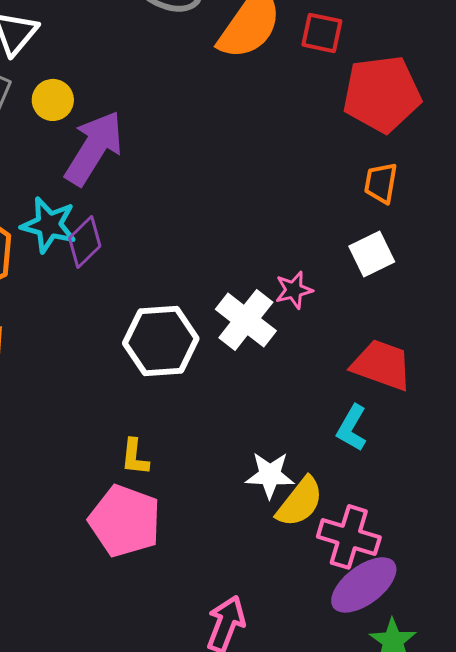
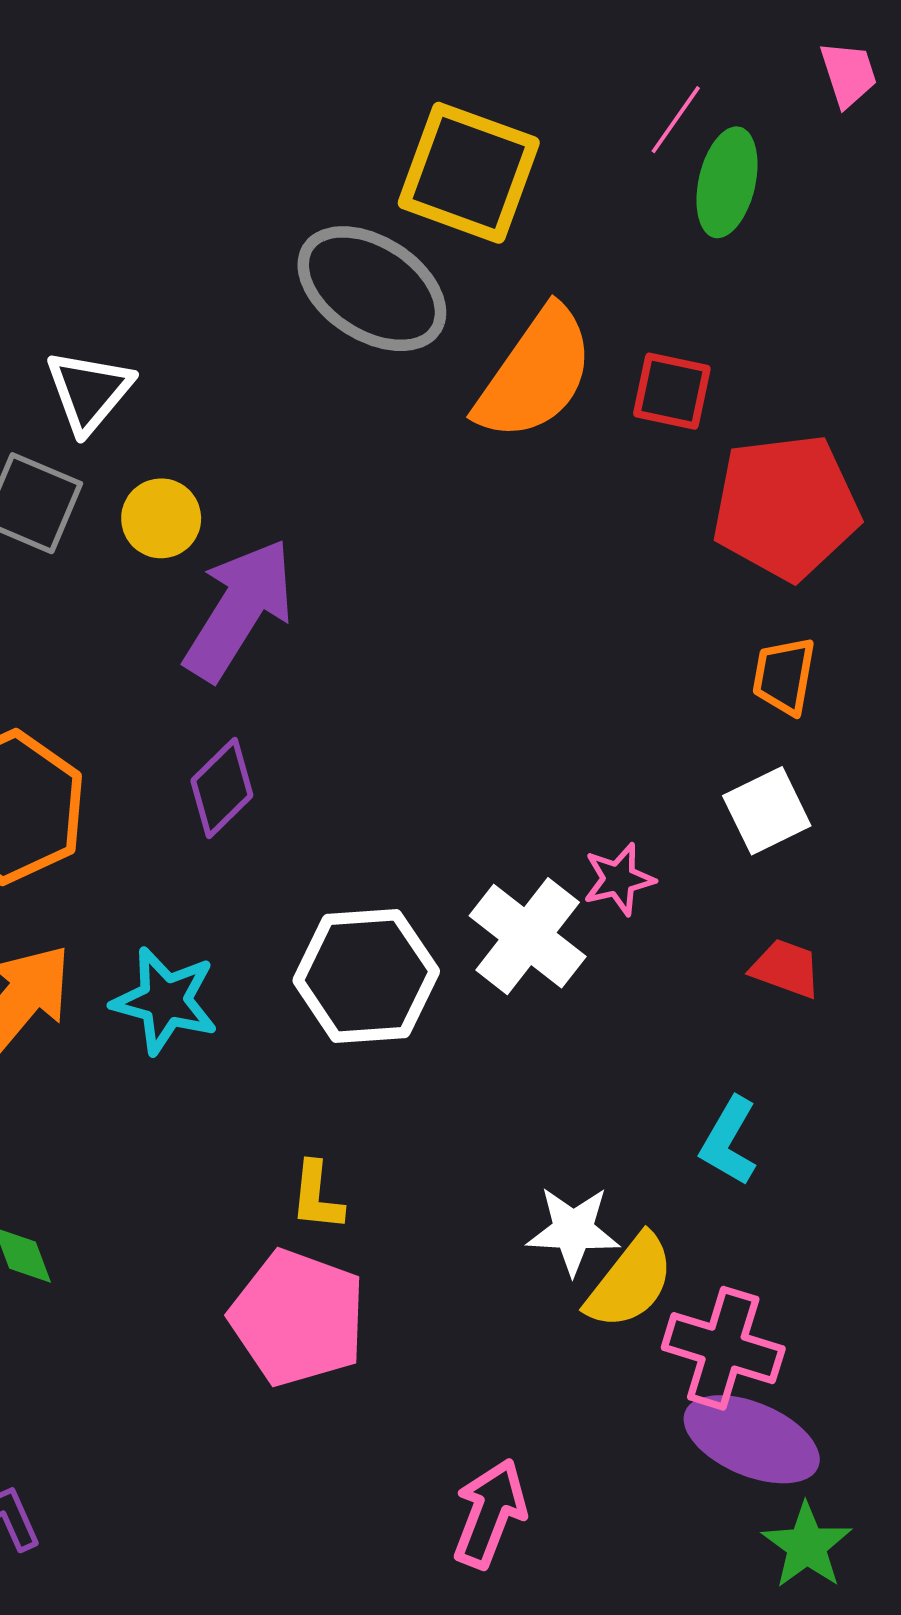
cyan star: (49, 225) -> (165, 1001), moved
red trapezoid: (382, 365) -> (786, 968), moved, size x0.6
purple ellipse: (364, 585) -> (752, 1439), turned 60

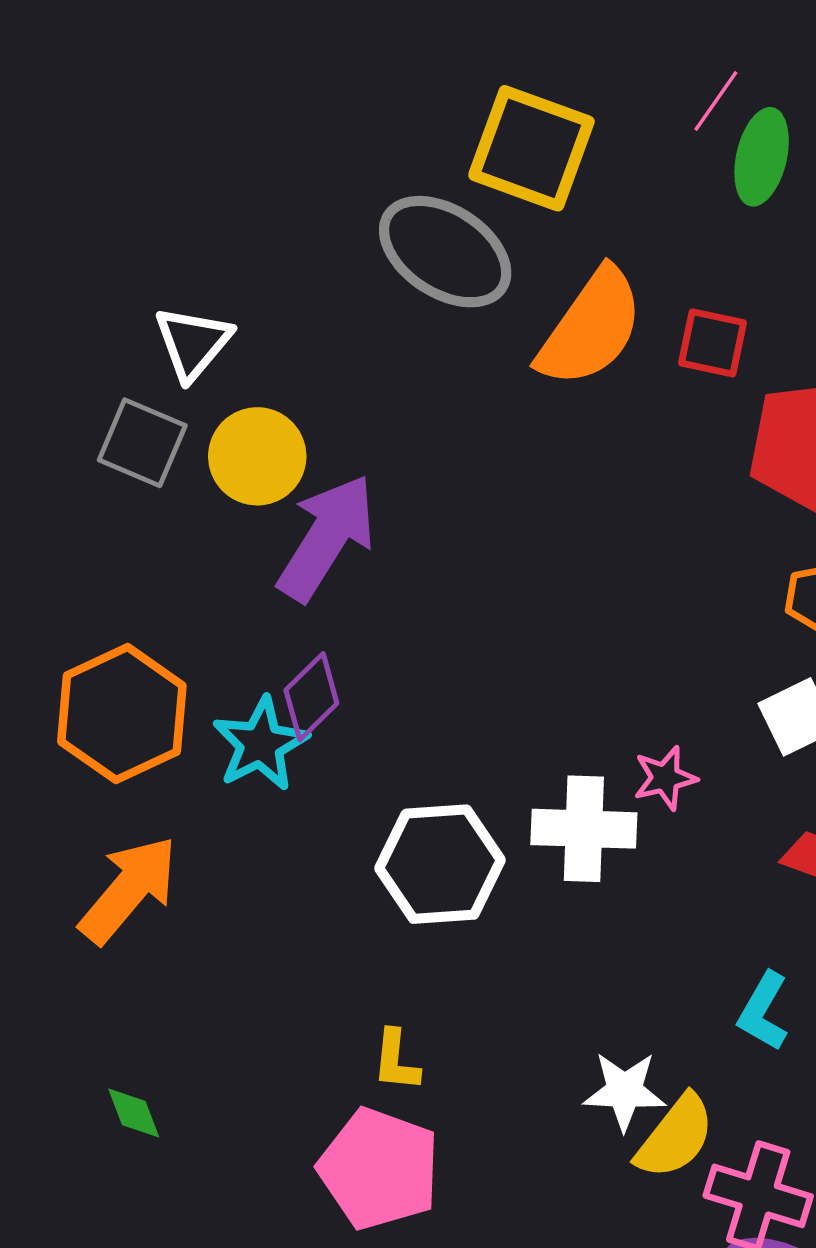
yellow circle: (161, 518) -> (257, 456), size x1.4
white cross: (528, 936) -> (584, 829), turned -36
cyan star: (165, 1001) -> (261, 744), moved, turned 30

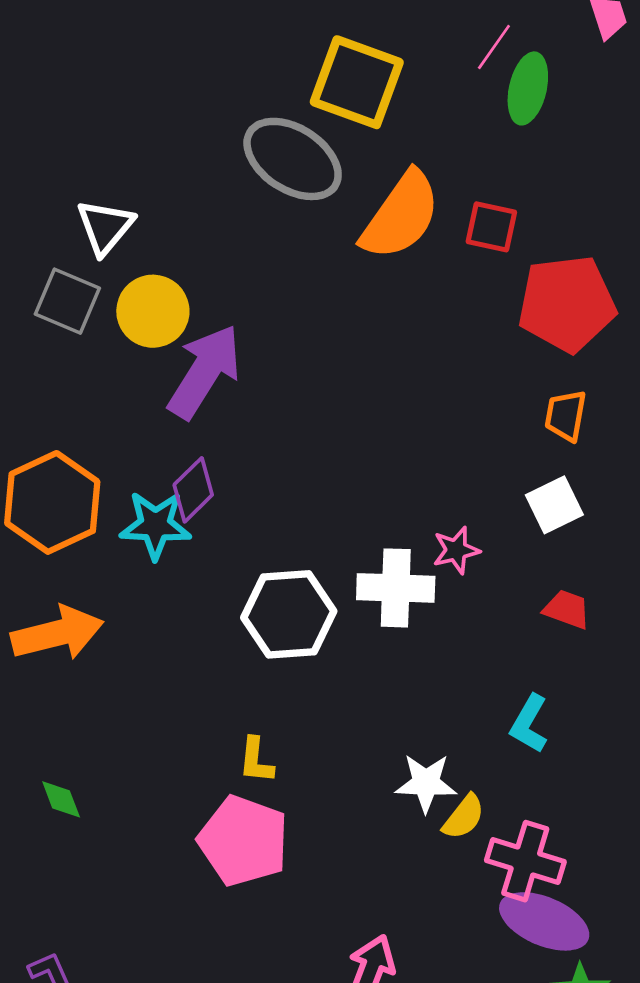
cyan star: (261, 744) -> (155, 525), turned 30
orange arrow: (129, 890) -> (57, 633), turned 36
yellow semicircle: (675, 1137) -> (464, 817), size x0.7

